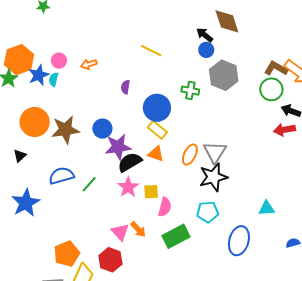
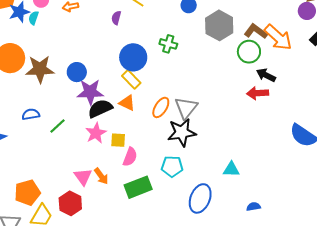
gray hexagon: (224, 75) -> (219, 25), moved
purple semicircle: (125, 87) -> (116, 18), moved
blue semicircle: (61, 176) -> (31, 114), size x0.7

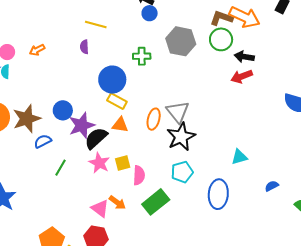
gray hexagon: (219, 25) -> (181, 41), moved
blue semicircle: (31, 114) -> (43, 141), moved

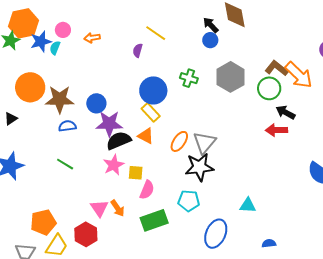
green line: (60, 168) -> (65, 164), moved, turned 72

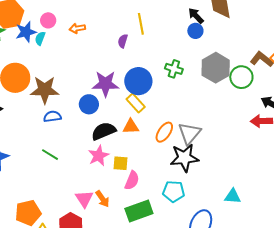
yellow line: (156, 33) -> (141, 24), turned 45
green circle: (269, 88) -> (241, 77), moved
blue circle: (96, 103) -> (89, 104), moved
purple star: (109, 124) -> (105, 84), moved
orange triangle: (146, 136) -> (131, 127), turned -30

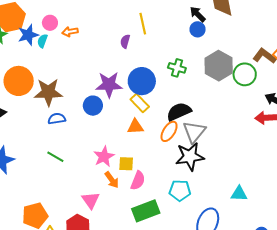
orange arrow: (77, 28) -> (70, 32), moved
black semicircle: (104, 131) -> (179, 112), moved
orange arrow: (102, 199) -> (112, 180), moved

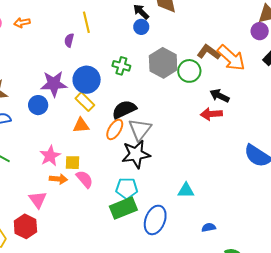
orange arrow: (70, 32) -> (22, 23), moved
orange arrow: (112, 180) -> (58, 179), turned -48
pink semicircle: (138, 181) -> (85, 179), turned -60
green rectangle: (146, 211) -> (123, 208), moved

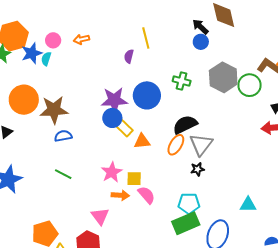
yellow rectangle: (85, 102) -> (123, 127), moved
blue circle: (38, 105) -> (112, 118), moved
black star: (136, 154) -> (197, 169), size x0.5

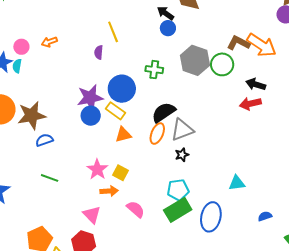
yellow rectangle: (123, 127) -> (116, 111), moved
gray triangle: (201, 144) -> (182, 130), turned 40
yellow square: (134, 179) -> (120, 173), turned 35
pink semicircle: (146, 195) -> (136, 209), moved

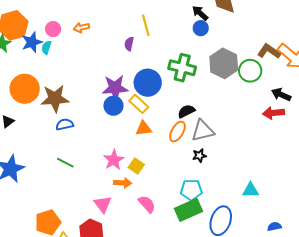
green cross: (154, 70) -> (182, 68), size x1.5
black semicircle: (164, 112) -> (186, 111), size x0.7

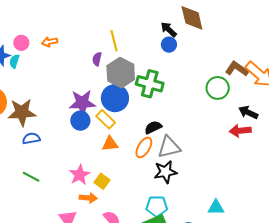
gray hexagon: (224, 63) -> (121, 73), moved
black star: (199, 156) -> (165, 172), size x1.6

